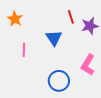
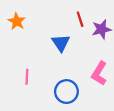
pink line: (24, 50) -> (27, 77), moved

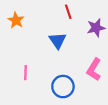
red line: (80, 19) -> (68, 12), moved

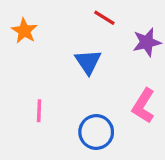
red line: (68, 12) -> (104, 18), turned -40

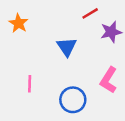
red line: (104, 18) -> (90, 13), moved, turned -63

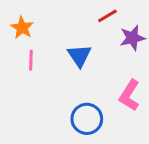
pink line: (30, 84) -> (31, 60), moved

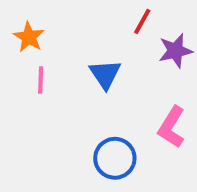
red line: (107, 16) -> (142, 21), turned -30

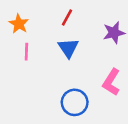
red line: (142, 21) -> (67, 17), moved

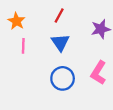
blue circle: (75, 102) -> (63, 78), moved

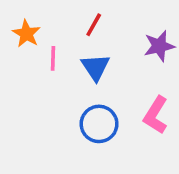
pink line: (23, 46) -> (53, 58), moved

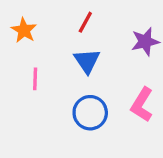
pink line: (53, 58) -> (35, 79), moved

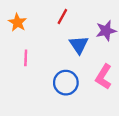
blue triangle: (87, 61) -> (79, 45), moved

